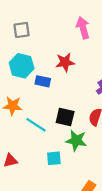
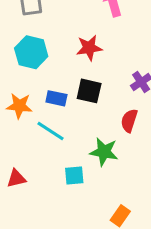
blue rectangle: (43, 81) -> (56, 98), moved
black square: (65, 117) -> (89, 91), moved

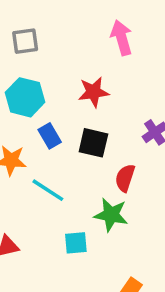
blue rectangle: (56, 98) -> (50, 136), moved, turned 48
red semicircle: (129, 121) -> (125, 178), moved

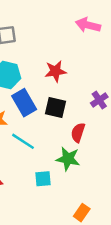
pink arrow: (122, 38) -> (88, 25), moved, turned -60
blue rectangle: (50, 136) -> (24, 103), size x1.5

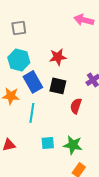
cyan line: (23, 141) -> (32, 113), turned 66
green star: (68, 159) -> (73, 145), moved

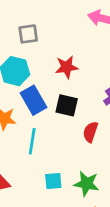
gray square: (19, 28) -> (28, 34), moved

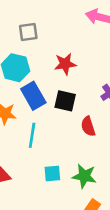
red semicircle: (90, 132) -> (88, 126), turned -36

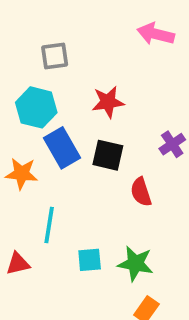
cyan line: (32, 135) -> (49, 225), moved

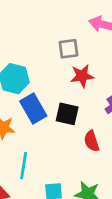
gray square: (55, 56) -> (69, 49), moved
red star: (108, 102) -> (82, 76), moved

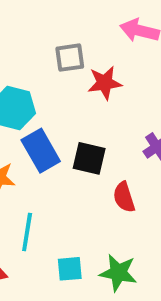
gray square: (69, 49) -> (70, 58), moved
red star: (82, 76) -> (105, 83), moved

